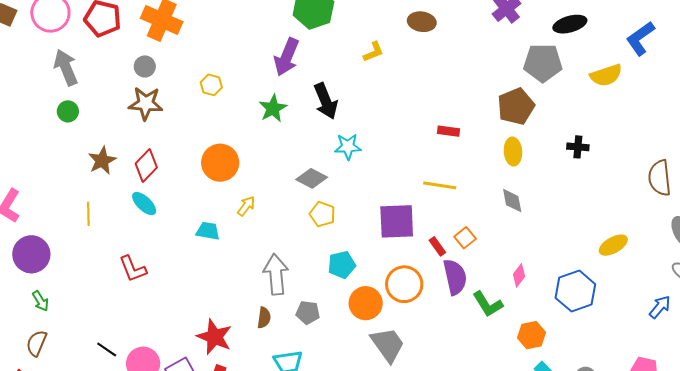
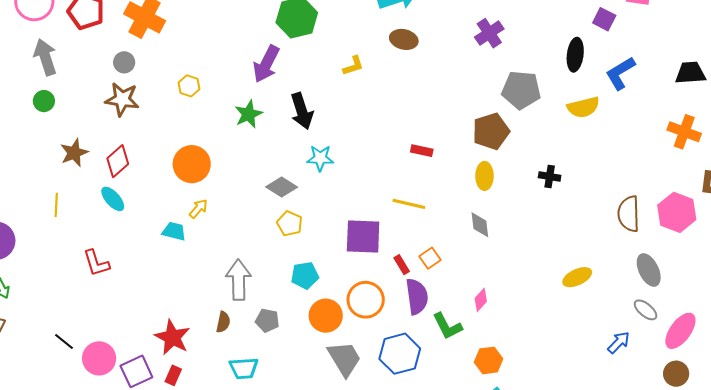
black ellipse: (570, 24) -> (575, 55), moved, turned -72
yellow arrow: (246, 206) -> (198, 209), moved
blue hexagon: (575, 291) -> (400, 354), moved

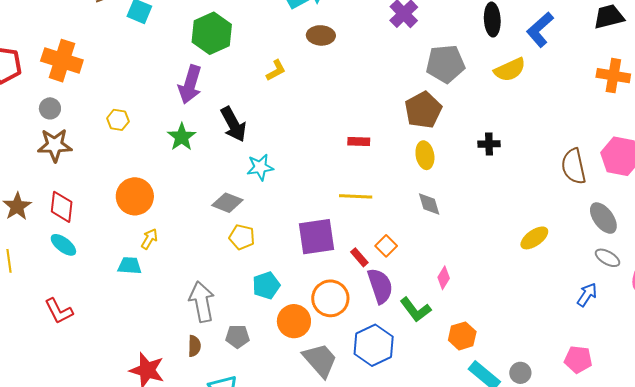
red diamond: (118, 161) -> (62, 207), turned -32

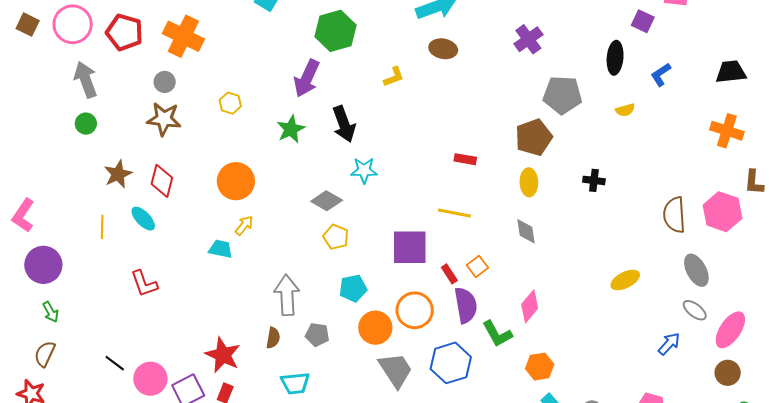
blue L-shape: (540, 30) -> (661, 75), size x0.7
yellow semicircle: (510, 70) -> (625, 110), size x0.6
cyan ellipse: (63, 245) -> (143, 219), moved
pink diamond: (444, 278) -> (530, 306), size x1.4

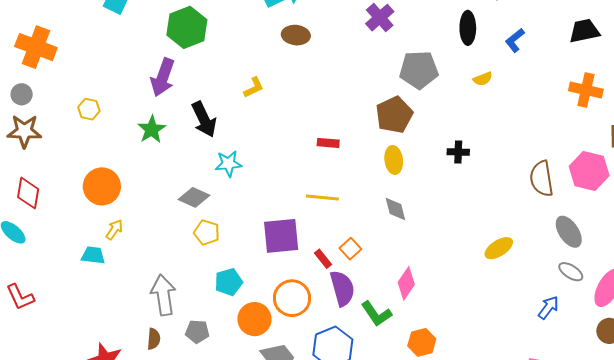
yellow L-shape: (394, 77) -> (254, 87), moved

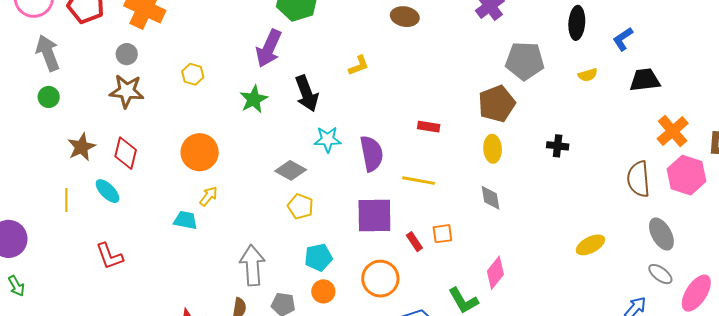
black trapezoid: (584, 31) -> (645, 80), moved
orange cross: (586, 90) -> (673, 131), moved, turned 32
orange square: (350, 249) -> (442, 234), turned 30
purple semicircle: (342, 288) -> (372, 154), moved
orange circle: (254, 319) -> (323, 291), moved, size x0.7

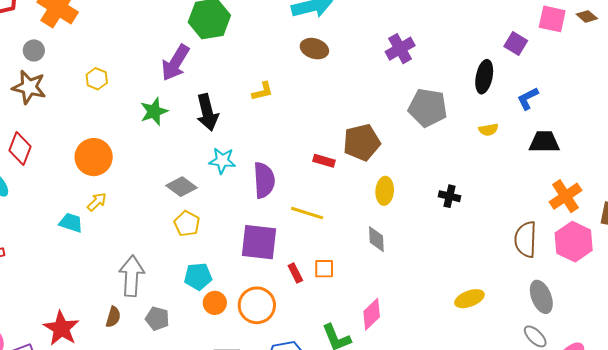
brown pentagon: (497, 104) -> (362, 142), moved
orange circle: (323, 291) -> (215, 303), moved

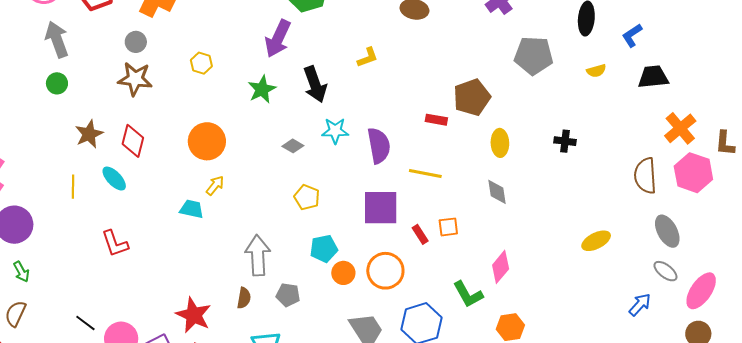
gray diamond: (182, 187) -> (293, 146), moved, size x0.7

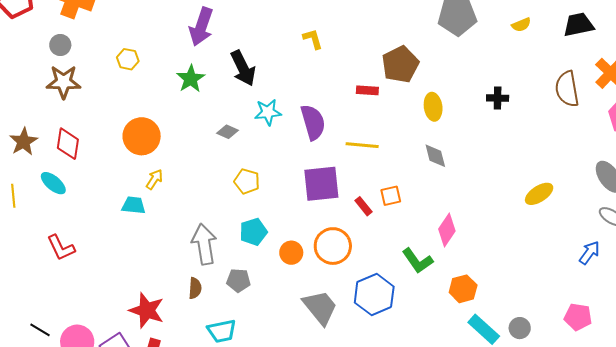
yellow L-shape: (368, 57) -> (313, 39), moved, turned -80
brown semicircle: (645, 176) -> (567, 89), moved
cyan pentagon: (324, 249) -> (253, 232), moved

